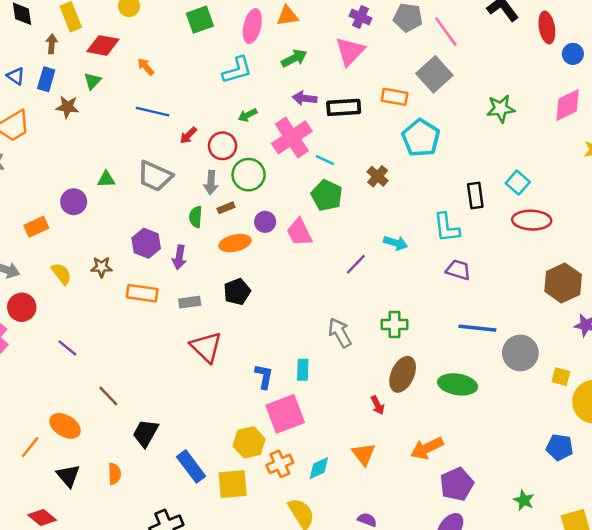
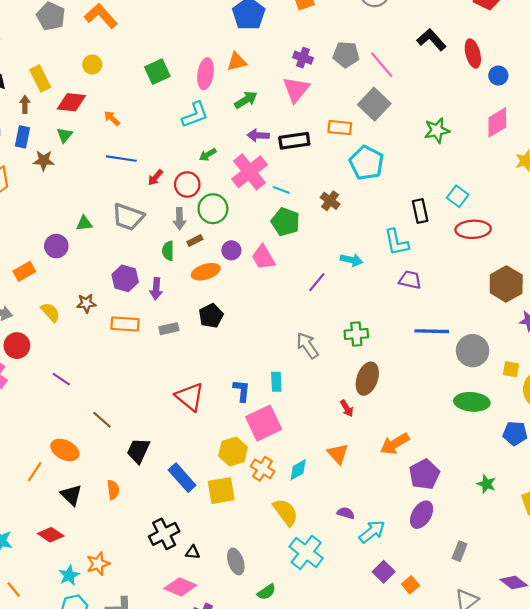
red triangle: (206, 347) -> (190, 397), moved
green ellipse: (458, 384) -> (472, 402), moved
orange cross: (280, 464) -> (262, 469), turned -30

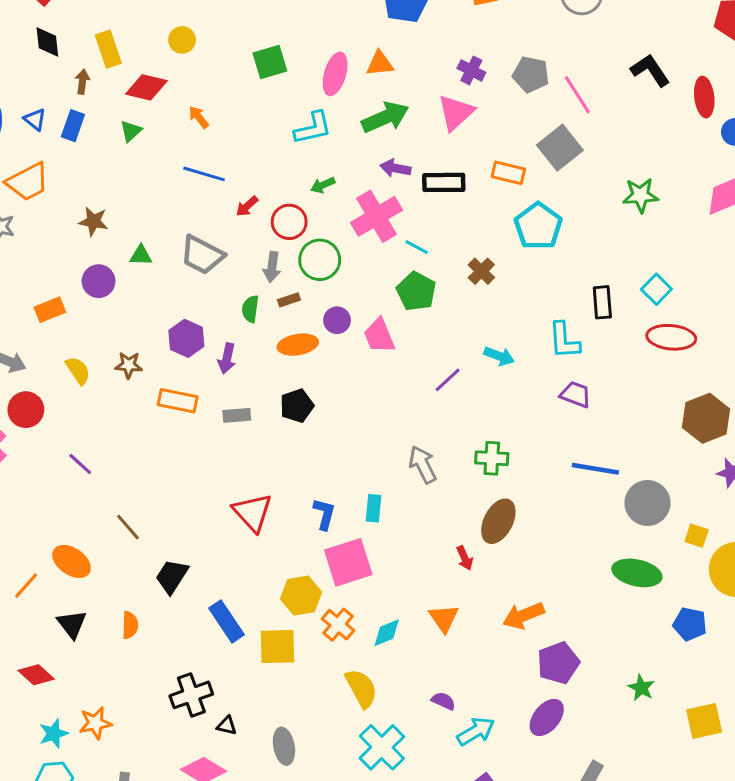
green arrow: (246, 100) -> (385, 117), size x1.4
brown star: (44, 160) -> (93, 221), moved

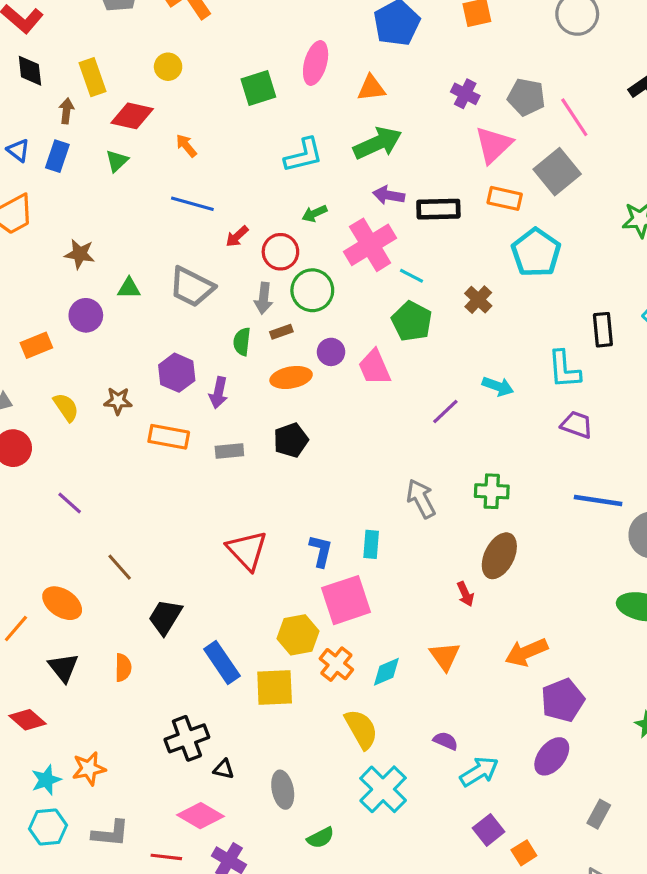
pink ellipse: (335, 74) -> (316, 63), moved
pink triangle: (456, 113) -> (494, 145), moved

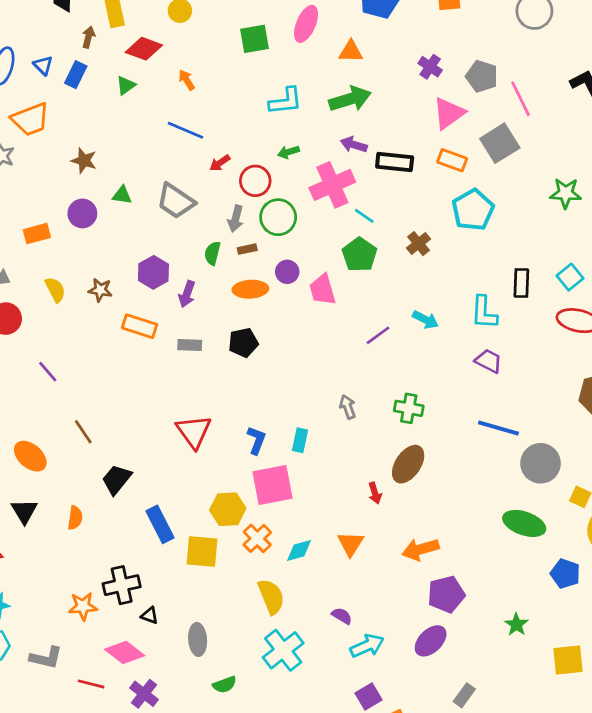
gray arrow: (421, 499) -> (348, 407), size x0.7
orange star: (89, 769) -> (83, 606), moved

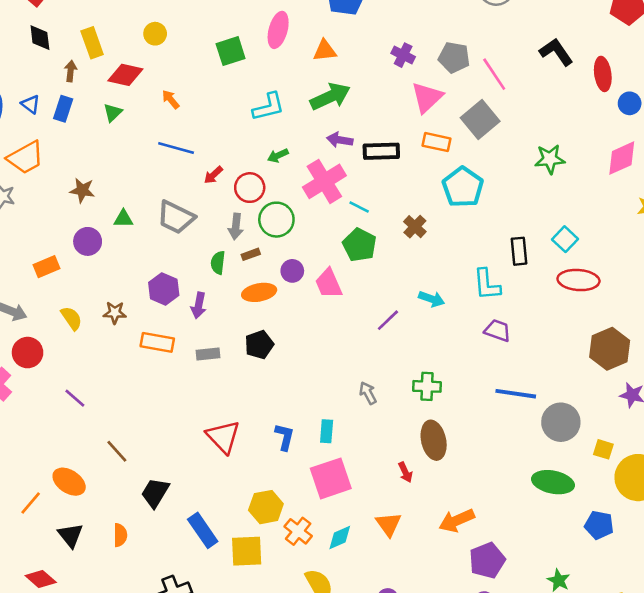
brown ellipse: (408, 464) -> (434, 440), turned -39
pink square: (273, 485) -> (331, 478), moved

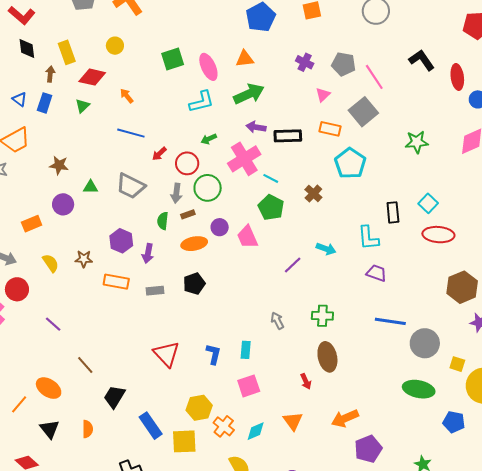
pink ellipse: (278, 30) -> (208, 67), moved, turned -40
pink triangle: (427, 97) -> (323, 95), size x0.6
pink square: (331, 478) -> (249, 386), size x0.7

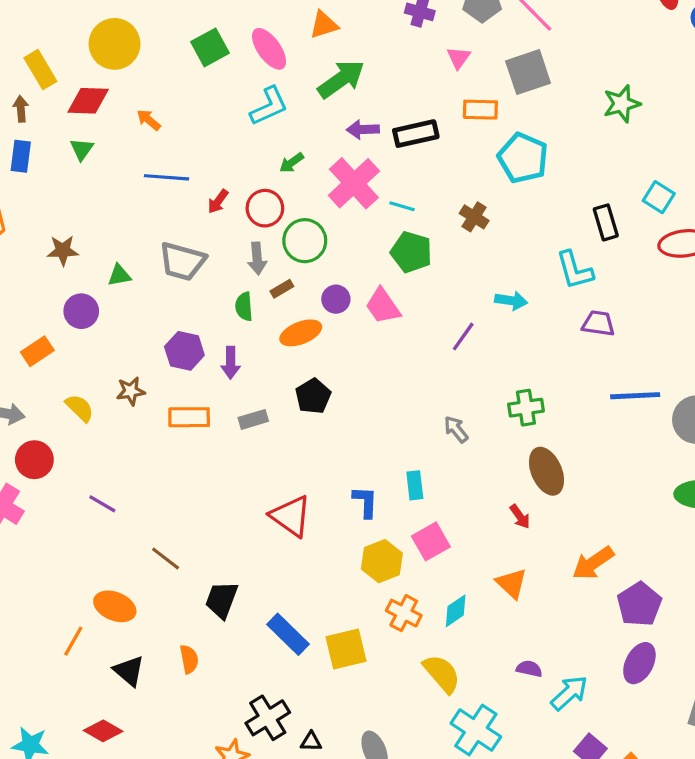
yellow circle: (115, 46) -> (115, 44), size x1.8
gray square: (363, 112) -> (528, 72), turned 32
yellow hexagon: (199, 408) -> (382, 561), moved

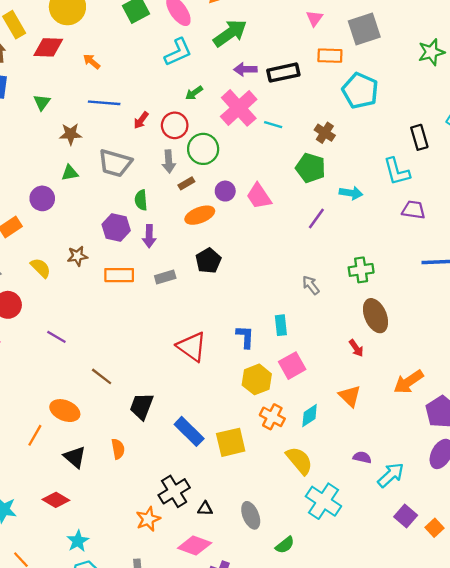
green triangle: (82, 149) -> (42, 102), moved
brown star: (63, 251) -> (71, 134), moved
green pentagon: (411, 252) -> (311, 168), moved
green semicircle: (244, 307) -> (141, 200), moved

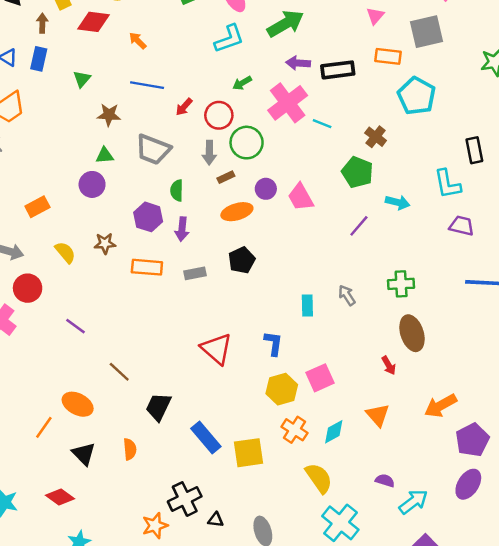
purple circle: (42, 198) -> (92, 184), moved
cyan rectangle: (281, 325) -> (307, 305), moved

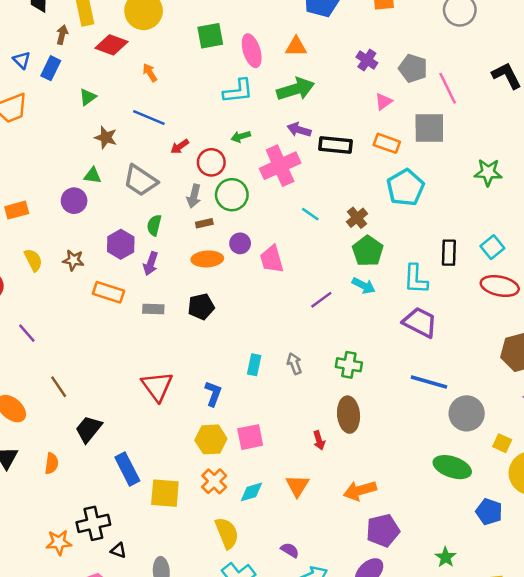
cyan line: (322, 124) -> (310, 214), moved
green pentagon: (357, 172) -> (368, 251), moved
purple trapezoid: (462, 226) -> (420, 322), size x1.4

